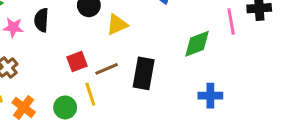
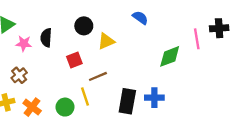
red square: (77, 62) -> (74, 60), moved
black rectangle: (144, 73) -> (127, 101), moved
blue cross: (210, 96) -> (154, 98), moved

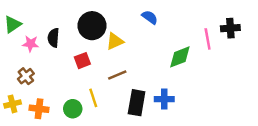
black circle: (84, 26) -> (92, 26), size x1.5
brown line: (98, 76) -> (117, 75), moved
orange cross: (32, 107) -> (39, 109), turned -30

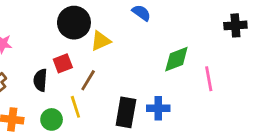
black semicircle: (53, 38) -> (40, 80), moved
pink line: (208, 39) -> (209, 79), moved
brown line: (117, 75) -> (88, 80), moved, turned -36

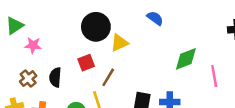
black semicircle: (40, 80) -> (55, 77), moved

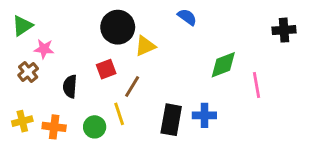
brown cross: (28, 79) -> (28, 72), moved

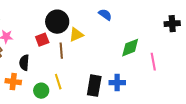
red square: (106, 69) -> (42, 40), moved
brown line: (132, 86) -> (61, 51), moved, turned -35
orange cross: (54, 127) -> (13, 82), moved

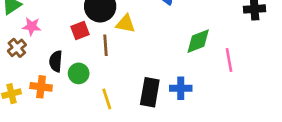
yellow triangle: (76, 35) -> (126, 24), turned 35
yellow line: (58, 82) -> (107, 99), moved
green circle: (41, 91) -> (79, 73), moved

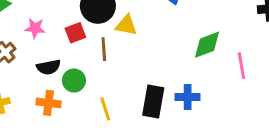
pink star: (32, 26) -> (35, 28), moved
black semicircle: (56, 61) -> (49, 67), turned -105
orange cross: (41, 87) -> (49, 103), moved

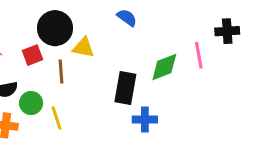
pink line: (241, 66) -> (199, 55), moved
black rectangle: (153, 101) -> (125, 88), moved
yellow line: (105, 109) -> (56, 118), moved

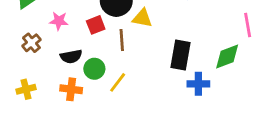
green diamond: (164, 67) -> (227, 56), moved
yellow line: (56, 118) -> (118, 82), turned 55

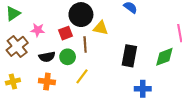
brown cross: (31, 43) -> (17, 46), size x1.5
green circle: (94, 69) -> (68, 57), moved
blue cross: (198, 84) -> (143, 89), moved

